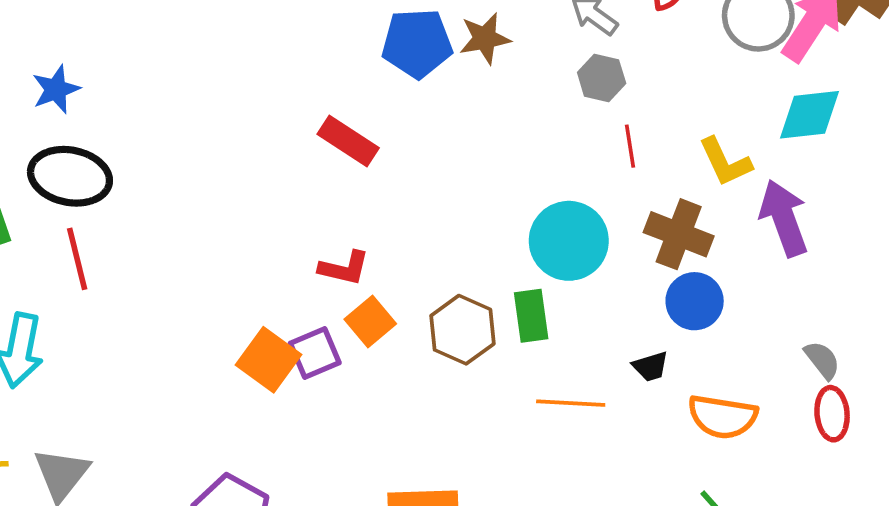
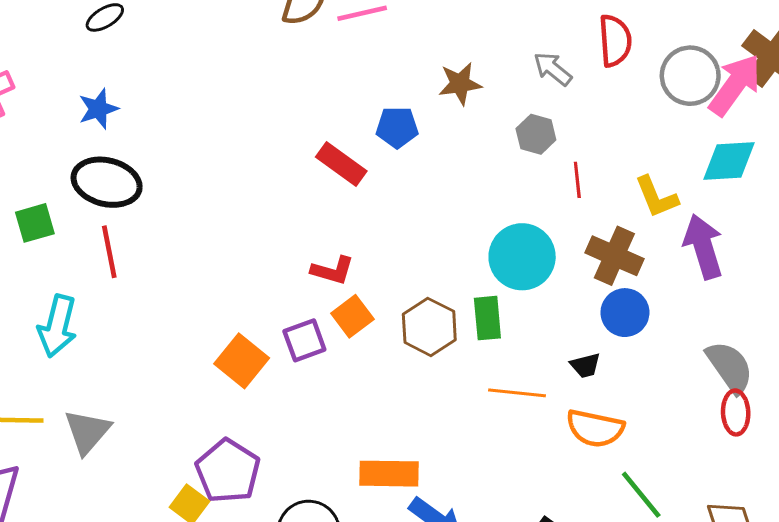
blue pentagon: (417, 43) -> (397, 127), moved, size x0.7
gray hexagon: (602, 78) -> (536, 134), moved
orange square: (269, 360) -> (242, 361), moved
gray semicircle: (822, 360) -> (730, 367), size x1.6
orange semicircle: (722, 417) -> (595, 428), moved

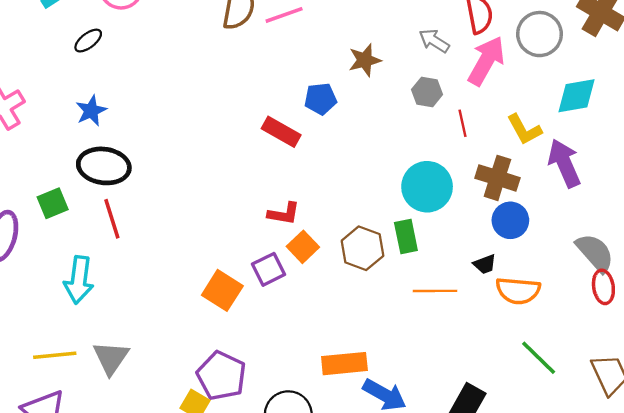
pink arrow: (735, 85) -> (486, 61), moved
orange semicircle: (595, 428) -> (518, 291), moved

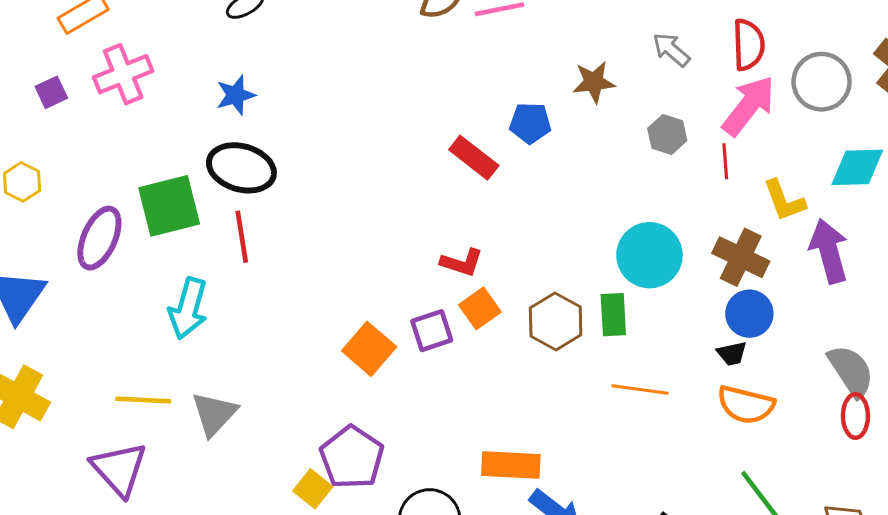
gray arrow: (434, 41) -> (671, 50), moved
red line: (463, 123) -> (725, 161), moved
green square: (53, 203) -> (169, 206), size x1.6
black trapezoid: (485, 264) -> (732, 353), moved

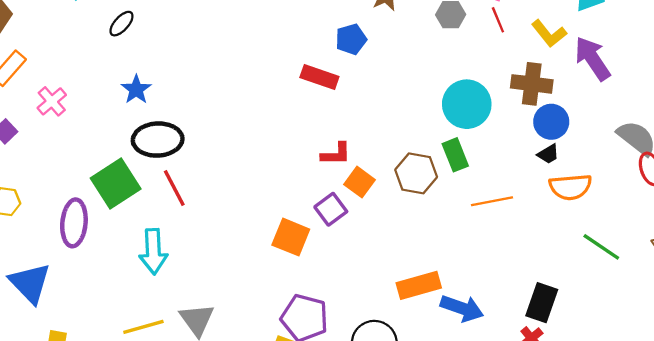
pink cross: (123, 74) -> (52, 101), size x0.7

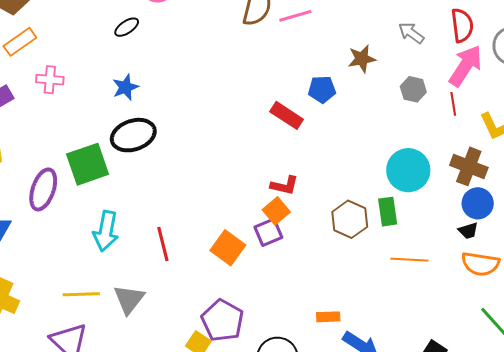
pink cross: (52, 101) -> (50, 80), turned 32
black ellipse: (158, 140) -> (133, 135), turned -30
orange square: (360, 182) -> (276, 211), moved
red line: (174, 188) -> (163, 244), moved
orange rectangle: (419, 285) -> (328, 317), size x0.6

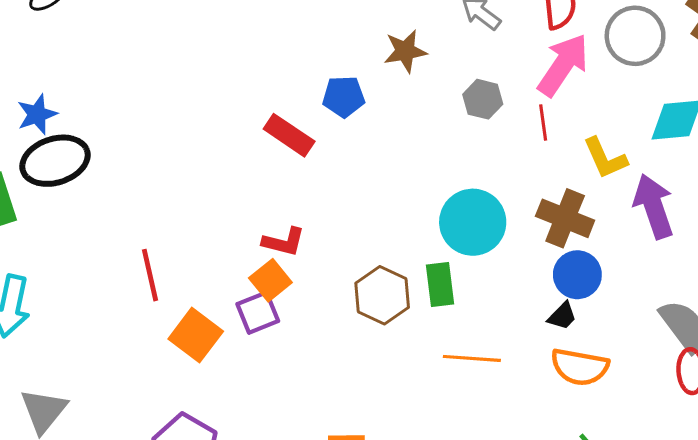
blue star: (125, 87) -> (37, 114), moved
black trapezoid: (468, 231) -> (562, 316), turned -30
red line: (163, 244) -> (150, 275), moved

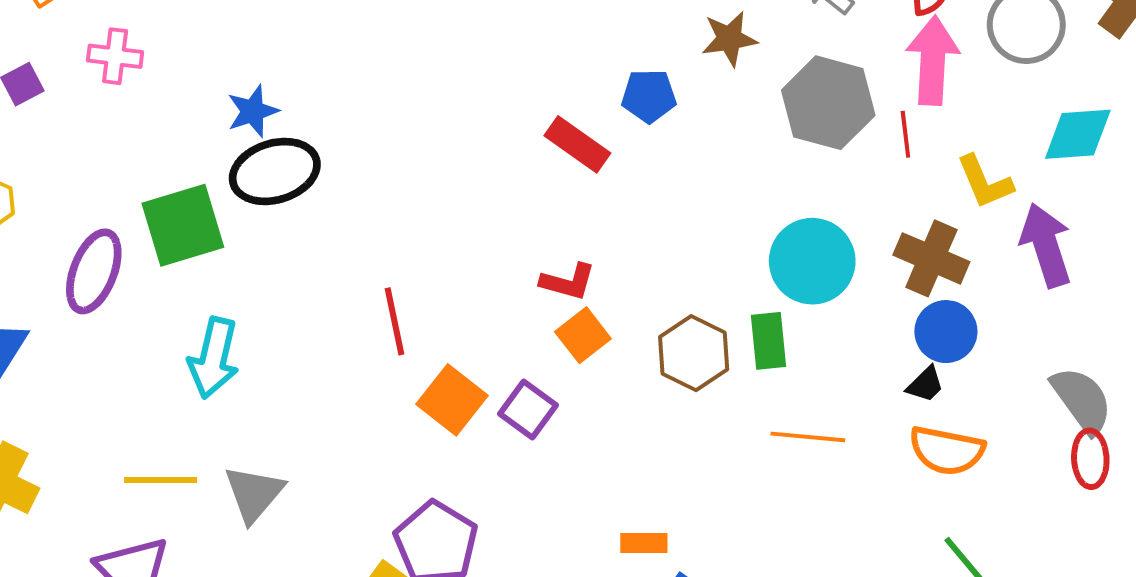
pink arrow: (563, 65) -> (933, 60), turned -32
gray hexagon: (483, 99) -> (828, 103), size x1.8
orange square: (270, 280) -> (583, 335), moved
purple square: (258, 313) -> (528, 409), moved, turned -33

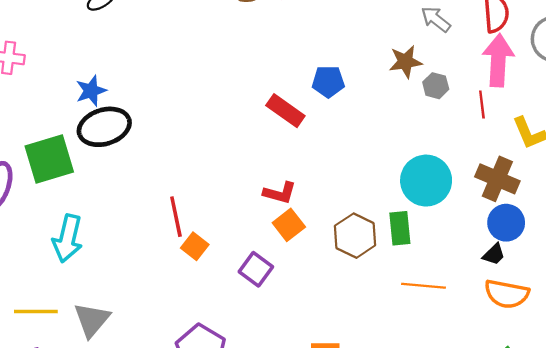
brown star: (729, 39) -> (405, 62), moved
gray hexagon: (828, 103) -> (436, 86), size x0.5
orange square: (452, 400) -> (195, 246), moved, size x0.7

